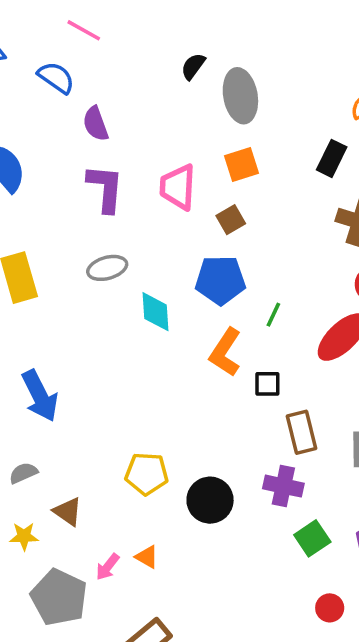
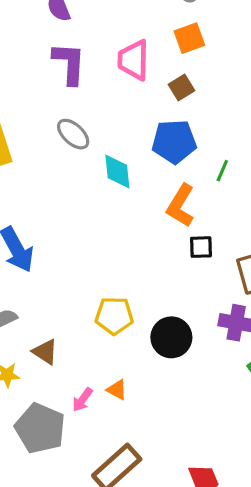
gray ellipse: (107, 268) -> (73, 134), turned 60
black square: (267, 384) -> (201, 247), moved

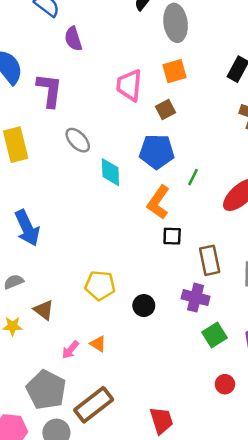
purple L-shape: (69, 63) -> (49, 90), moved
black circle: (171, 337) -> (144, 306), size x0.7
gray pentagon: (40, 428) -> (46, 390), moved

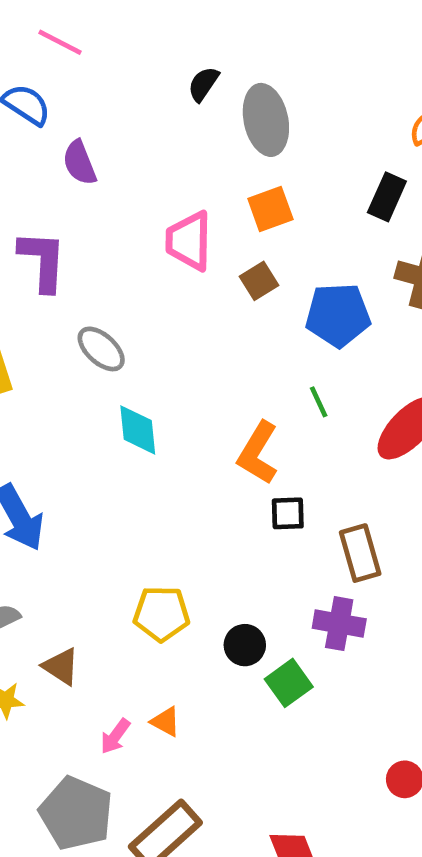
blue pentagon: (157, 152) -> (338, 315), moved
cyan diamond: (110, 172) -> (138, 430), moved
green line: (193, 177) -> (319, 402), turned -48
green square: (215, 335) -> (289, 683), moved

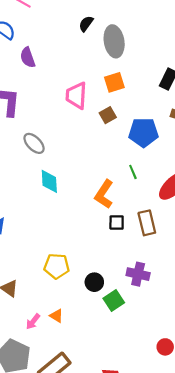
brown rectangle: (360, 553) -> (147, 223), moved

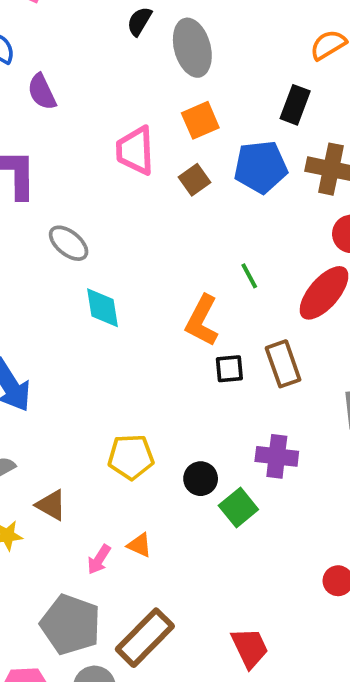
blue pentagon: (143, 132) -> (261, 167), moved

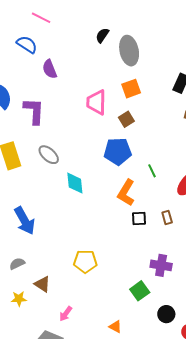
blue pentagon: (261, 167) -> (118, 151), moved
gray ellipse: (69, 243) -> (49, 155), moved
brown rectangle: (283, 364) -> (167, 217), size x0.6
black circle: (201, 479) -> (166, 314), moved
orange triangle: (139, 545) -> (115, 327), moved

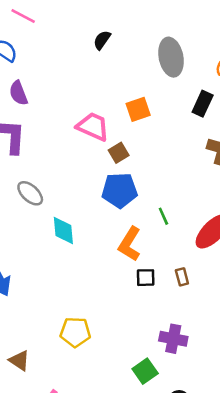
gray ellipse: (129, 51) -> (171, 57), moved
purple semicircle: (50, 69) -> (18, 93), moved
pink trapezoid: (96, 102) -> (93, 127), turned 112
brown square: (126, 119) -> (119, 153), moved

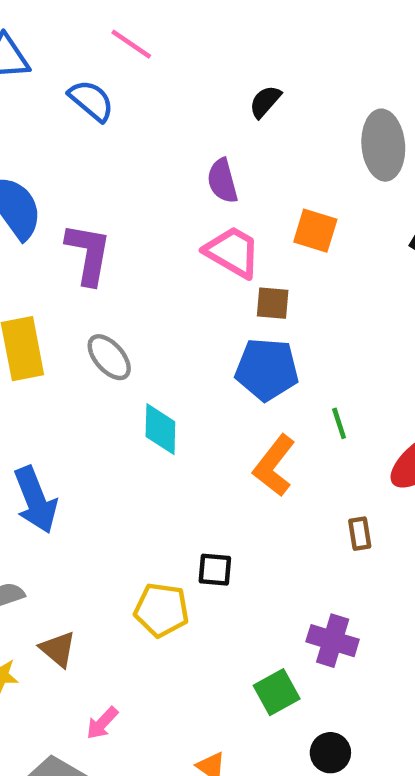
purple semicircle: (18, 93) -> (222, 181), moved
orange square: (138, 109) -> (315, 231), turned 30
brown square: (119, 153) -> (273, 303), turned 30
black square: (146, 278) -> (215, 570), moved

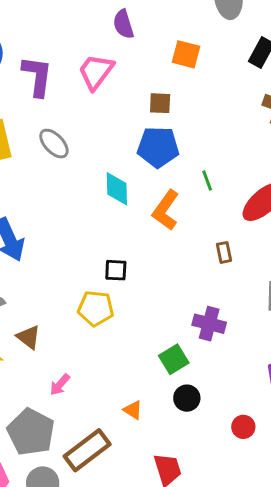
pink trapezoid: (232, 252) -> (96, 72), moved, turned -81
cyan diamond: (160, 429) -> (117, 189), moved
black square: (215, 570) -> (116, 270), moved
black circle: (330, 753) -> (187, 398), moved

